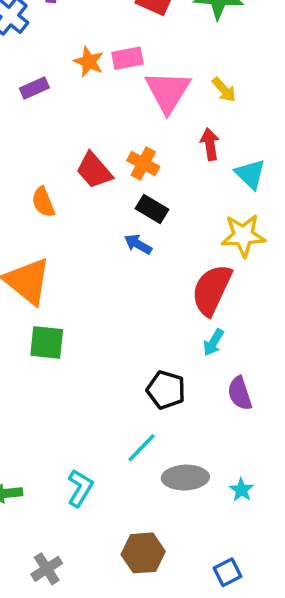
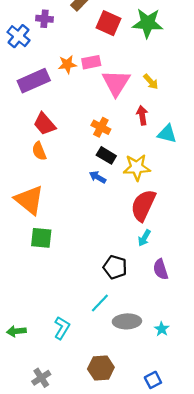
orange star: (89, 62) -> (67, 64), turned -30
purple rectangle: (34, 88) -> (34, 81), size x1.8
red trapezoid: (94, 170) -> (45, 124), moved
cyan triangle: (250, 174) -> (167, 134), turned -30
yellow star: (243, 235) -> (137, 167), moved

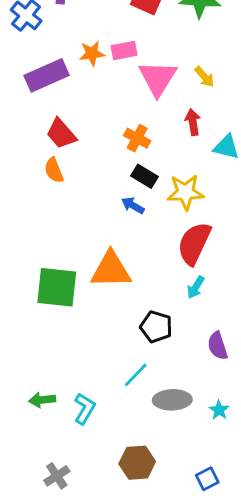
orange triangle: (29, 200) -> (111, 270), moved, turned -40
green square: (41, 238) -> (57, 287), size x1.4
purple semicircle: (161, 269) -> (218, 346), moved
green arrow: (16, 331) -> (42, 400), moved

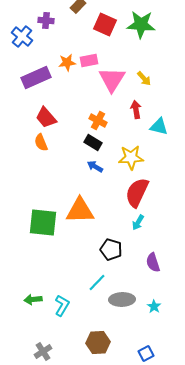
black rectangle: (145, 176) -> (93, 142), moved

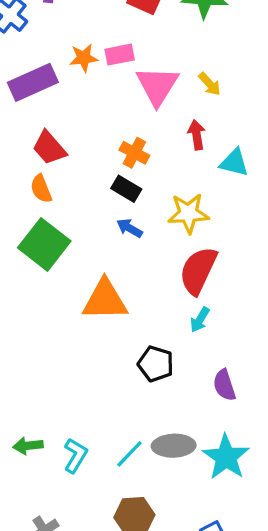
green square: (43, 222) -> (44, 244), moved, turned 32
cyan line: (97, 282) -> (129, 454), moved
cyan star: (154, 306) -> (226, 457), size x2.0

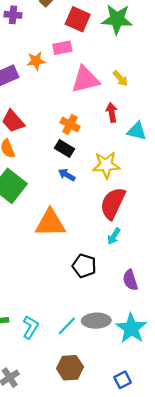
pink rectangle: (120, 55) -> (62, 48), moved
pink triangle: (157, 86) -> (85, 80), turned 44

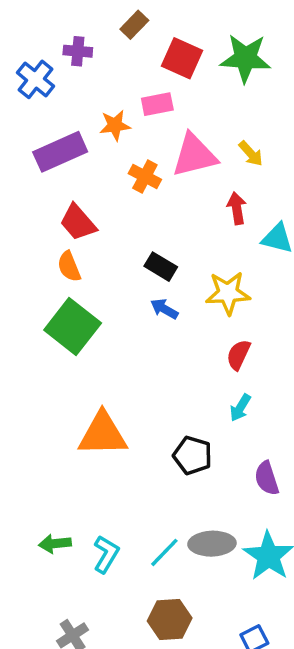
orange cross: (70, 124) -> (145, 177), moved
red semicircle: (113, 203) -> (238, 355), size x0.6
orange triangle: (50, 223) -> (103, 434), moved

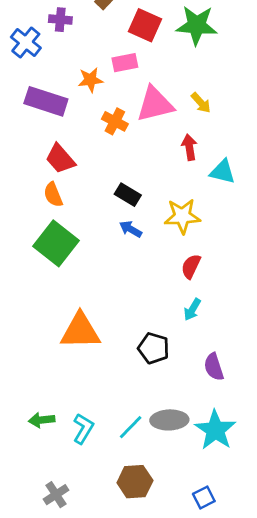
purple rectangle: (60, 152) -> (46, 101), turned 42

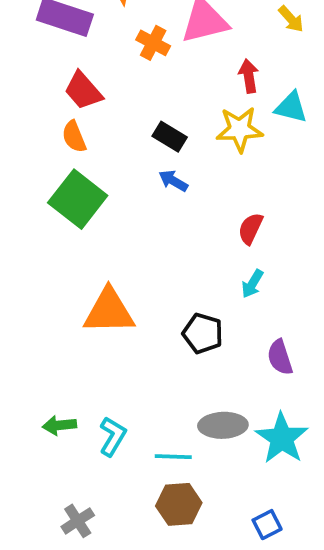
yellow arrow: (201, 103) -> (291, 19), moved
yellow star: (182, 216) -> (240, 129), moved
cyan line: (131, 427) -> (173, 457), moved, turned 48

